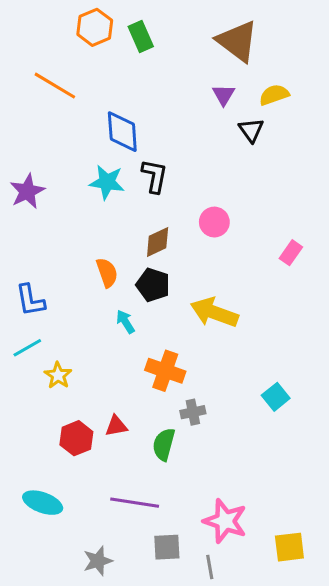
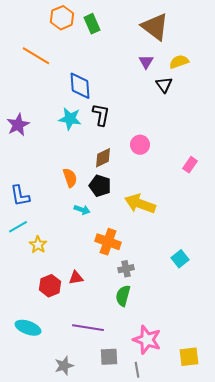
cyan arrow: (125, 322) -> (82, 210), turned 140
green semicircle: (164, 444) -> (123, 296), moved

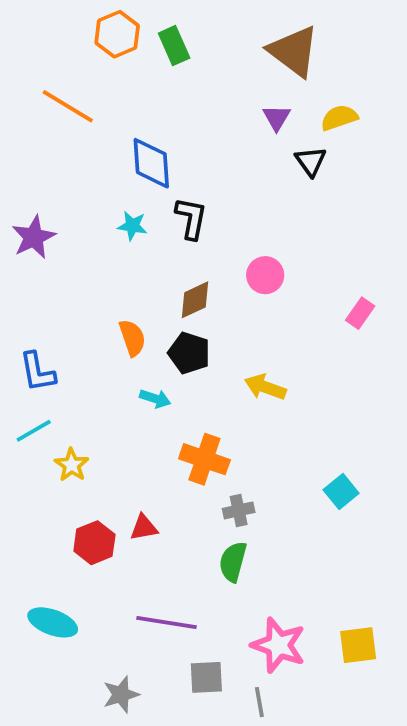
cyan star: (70, 119) -> (132, 226), size x0.7
yellow arrow: (140, 204) -> (265, 387), size x0.7
yellow square: (189, 357) -> (358, 645), moved

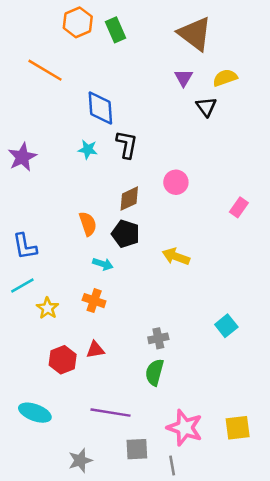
orange cross: (204, 459) -> (94, 301), moved, size x0.7

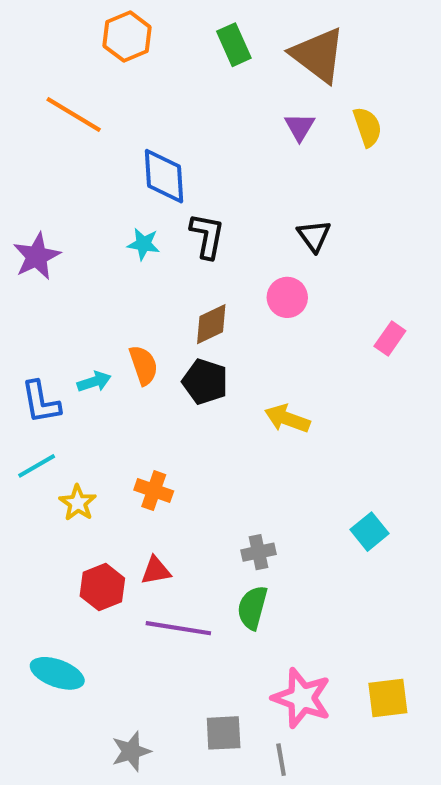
green rectangle: (115, 30) -> (234, 45), moved
yellow semicircle: (225, 78) -> (367, 127), turned 90
black triangle: (206, 107) -> (314, 236), moved
cyan arrow: (103, 264) -> (94, 382), moved, turned -36
purple line: (110, 413) -> (178, 628), moved

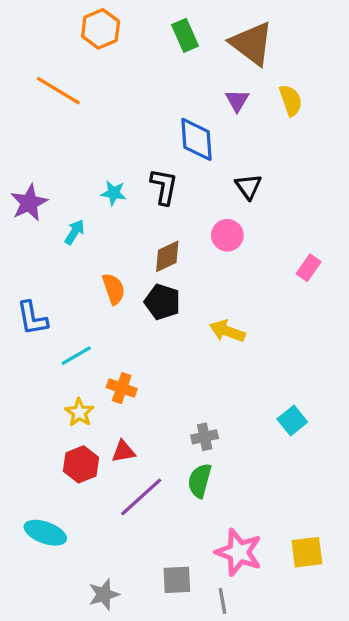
blue diamond: (164, 176) -> (196, 139), moved
cyan arrow: (94, 382) -> (75, 232), moved, turned -40
cyan line: (37, 466) -> (76, 356), moved
yellow star: (78, 503) -> (79, 412), moved
purple line: (178, 628) -> (141, 497), turned -51

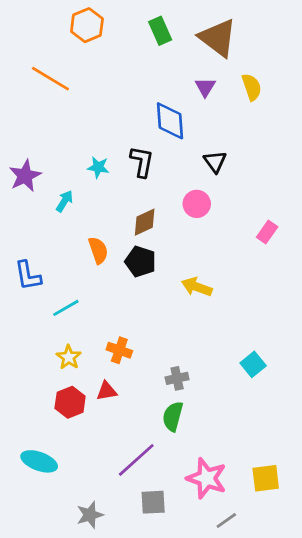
orange cross: (122, 388) -> (119, 350), moved
purple line: (141, 497) -> (136, 460), moved
gray line: (222, 601) -> (226, 520), moved, turned 65

